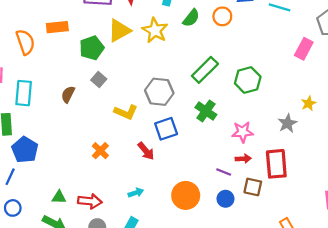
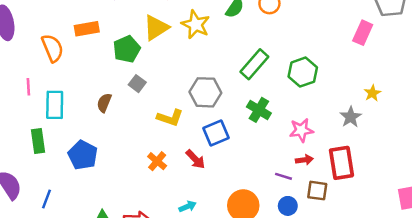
blue pentagon: (25, 150) -> (83, 155), moved
orange cross: (100, 151) -> (157, 161), moved

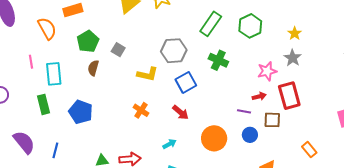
green pentagon: (127, 49) -> (88, 41), moved
yellow star: (372, 93) -> (295, 33), moved
pink star: (301, 130) -> (267, 71), moved
red arrow: (195, 159) -> (181, 112), moved

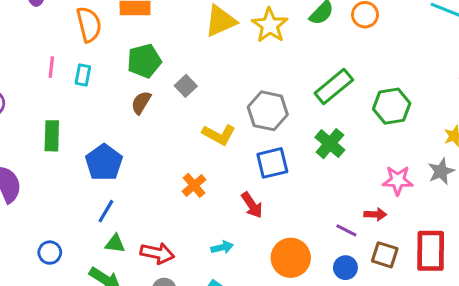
cyan rectangle: (54, 74) -> (83, 75), moved, size x0.6
red rectangle: (289, 96) -> (431, 251), moved
blue line: (55, 150) -> (106, 211), moved

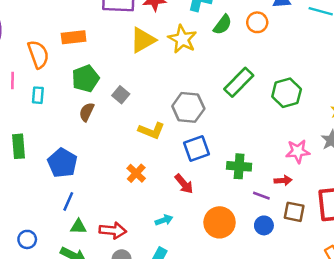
pink line: (51, 67) -> (13, 81), moved
green cross: (330, 144) -> (239, 166), moved, turned -30

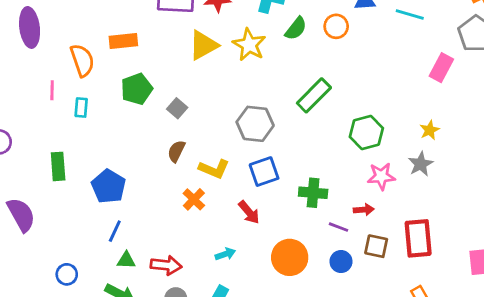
green hexagon: (287, 93) -> (366, 133), moved
brown semicircle: (87, 112) -> (176, 151), moved
yellow L-shape: (151, 131) -> (214, 169), moved

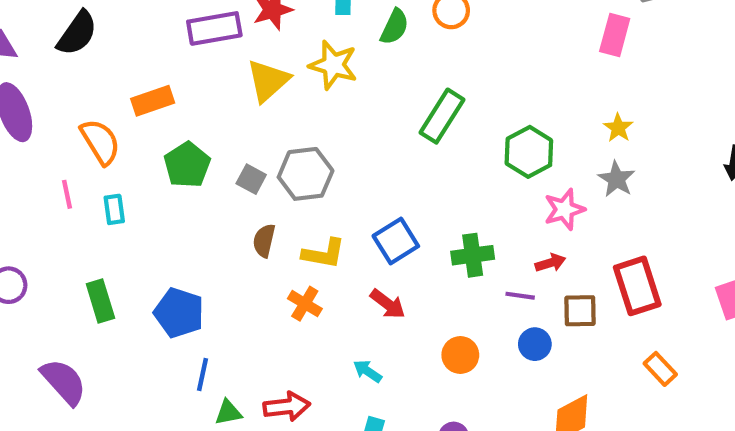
gray hexagon: (255, 124) -> (306, 174), moved
cyan arrow: (225, 254) -> (368, 371), turned -114
orange circle: (290, 257) -> (460, 355), size x0.7

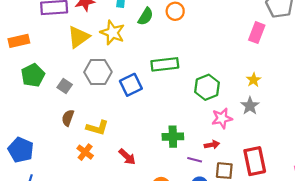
green rectangle: (442, 116) -> (165, 64), turned 45
gray hexagon: (306, 174) -> (98, 72), moved
blue square: (396, 241) -> (131, 85), moved

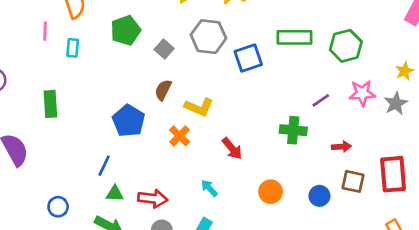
green hexagon: (207, 87) -> (346, 46), moved
pink star: (222, 118) -> (362, 93), moved
blue pentagon: (21, 150) -> (129, 121), moved
purple line: (195, 160) -> (321, 100), moved, turned -56

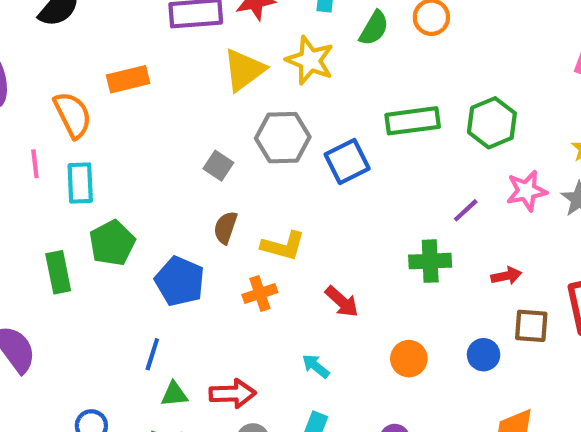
green pentagon: (126, 30) -> (112, 243), moved
cyan rectangle: (73, 48) -> (80, 183), size x1.4
orange cross: (180, 136) -> (260, 294), turned 35

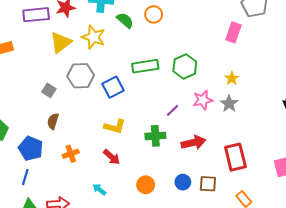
green semicircle: (374, 28) -> (125, 20), turned -78
yellow L-shape: (283, 246) -> (115, 126), moved
red arrow: (506, 276) -> (193, 143), size x1.6
brown square: (531, 326) -> (208, 184), moved
blue line: (152, 354) -> (25, 177), moved

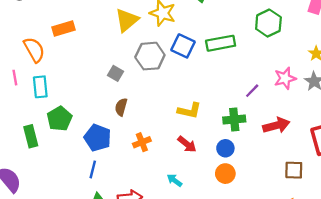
green hexagon: (185, 66) -> (268, 23), moved
blue square: (113, 87) -> (183, 46), moved, turned -35
blue circle: (183, 182) -> (225, 148), moved

